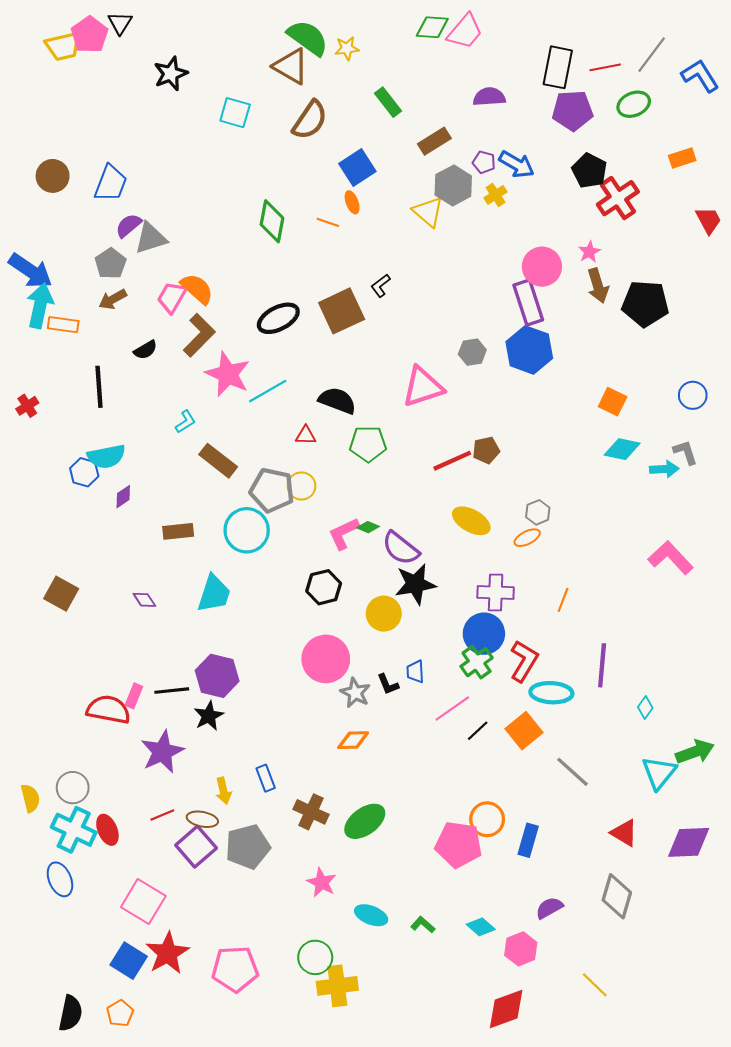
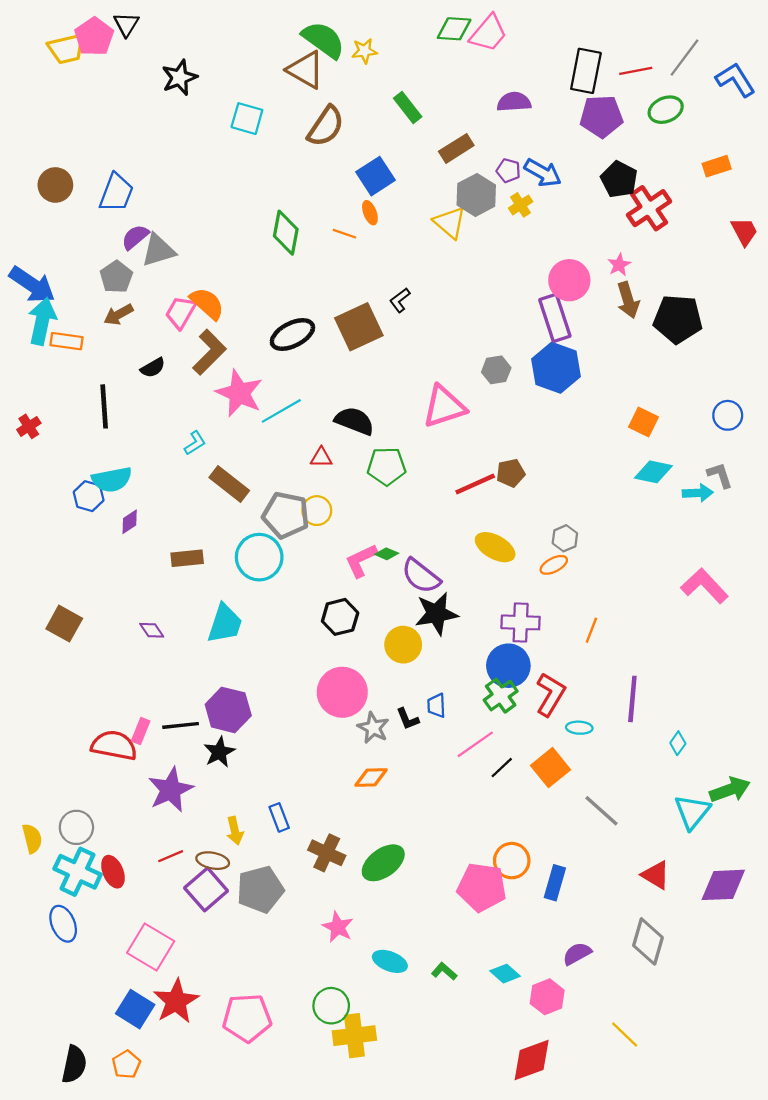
cyan ellipse: (551, 693) -> (579, 728), size x0.6

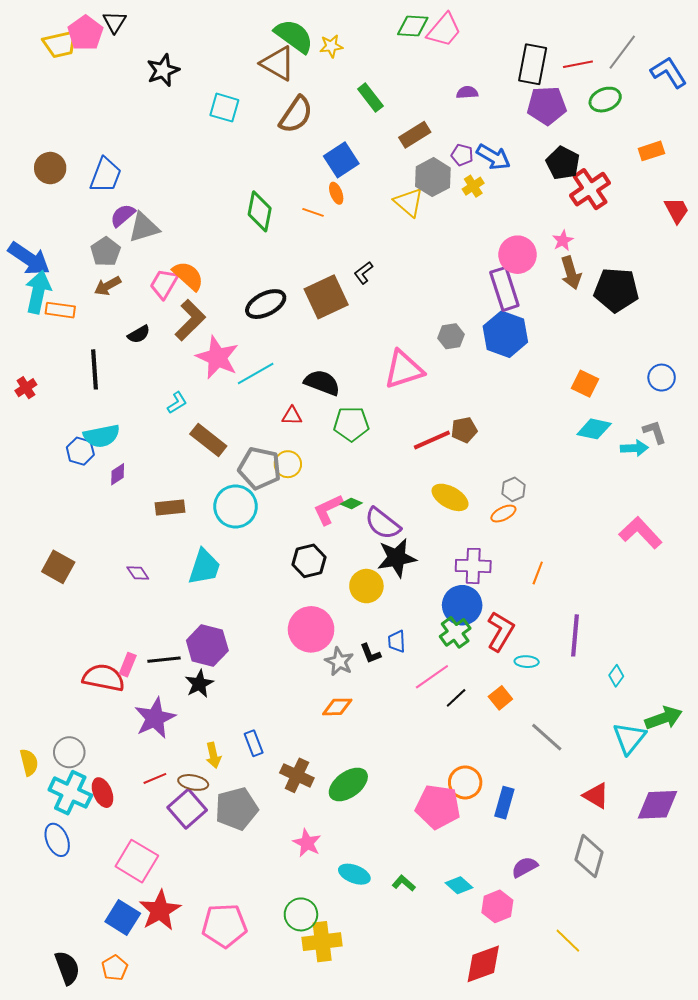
purple semicircle: (514, 102) -> (467, 92), size x0.7
orange square: (550, 768) -> (500, 698), size x0.7
black semicircle: (74, 1064) -> (67, 968), turned -32

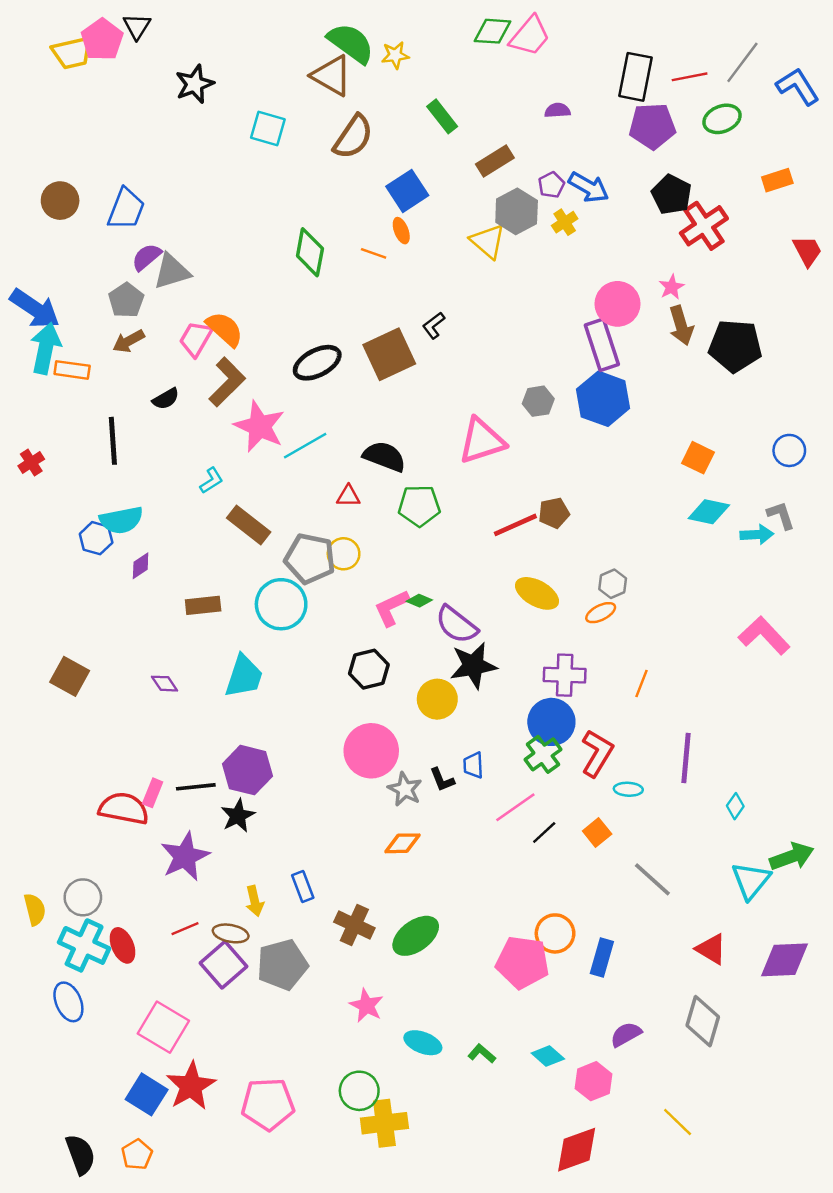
purple pentagon: (462, 155) -> (551, 185), turned 30

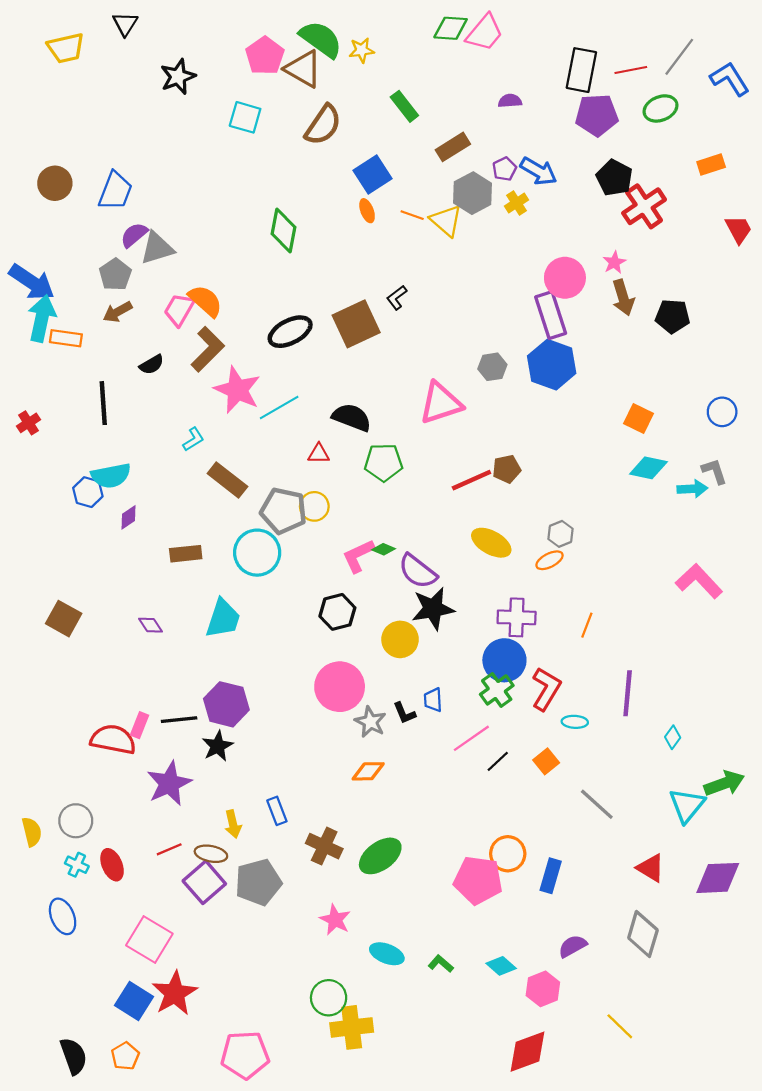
pink pentagon: (102, 40) -> (265, 56), moved
orange line: (374, 253) -> (412, 215), moved
black pentagon: (735, 346) -> (673, 316), size x0.7
cyan cross: (84, 945) -> (77, 865), size x0.5
pink pentagon: (268, 1104) -> (245, 1055), moved

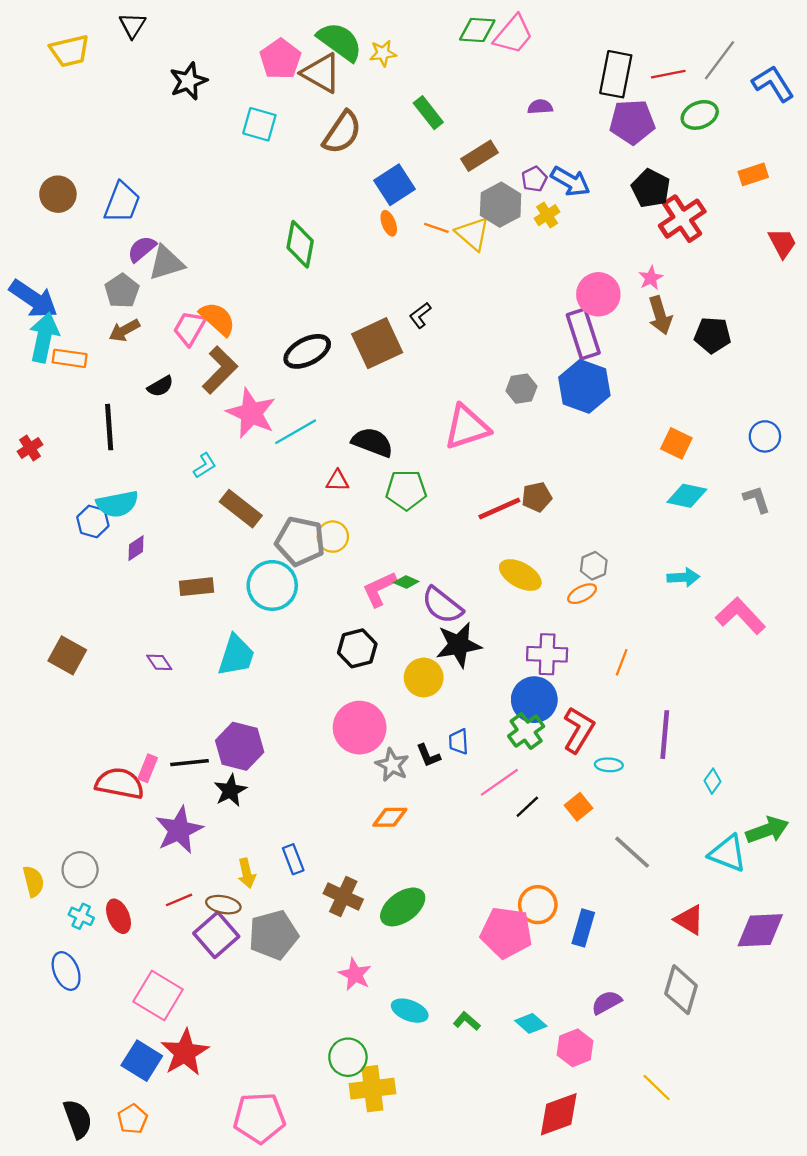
cyan arrow: (692, 489) -> (683, 577), moved
cyan triangle: (687, 805) -> (728, 853), turned -48

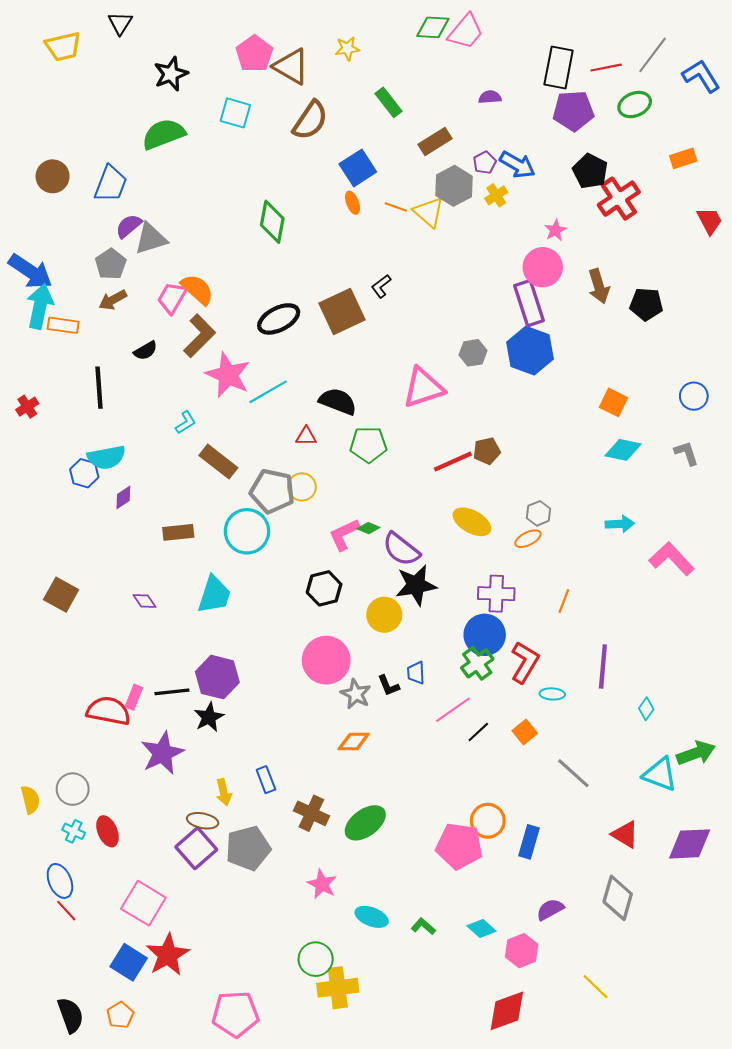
green semicircle: (340, 42) -> (163, 134), moved, turned -57
pink star: (651, 278) -> (555, 230), moved
red line: (179, 900) -> (66, 911), moved, turned 70

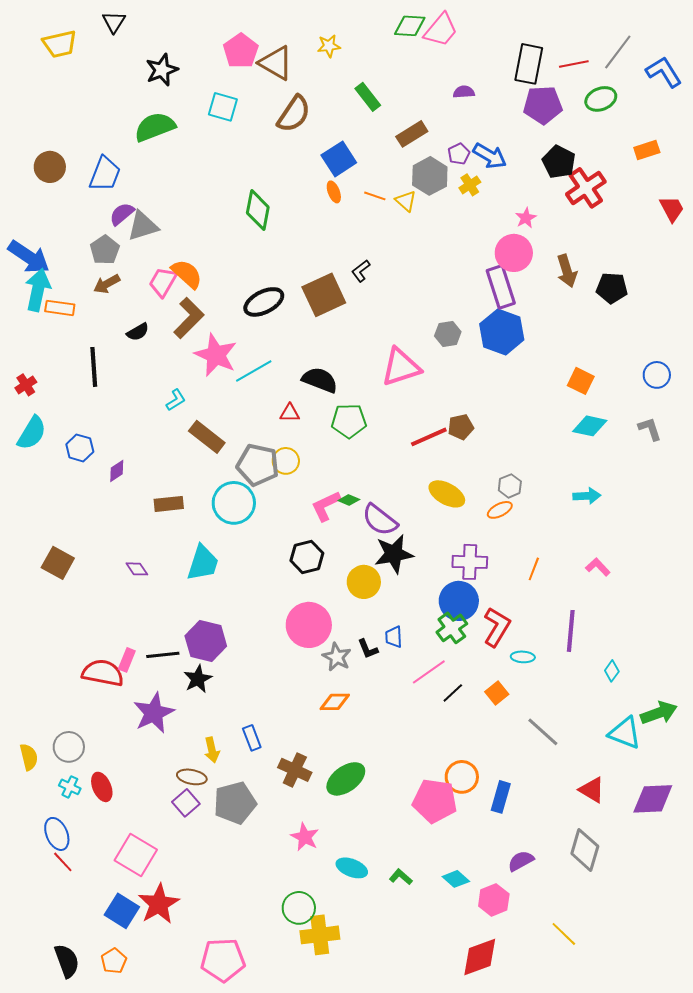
yellow triangle: (429, 212) -> (406, 201), size x0.7
cyan semicircle: (106, 457) -> (32, 433), moved, turned -48
pink L-shape: (672, 559) -> (598, 567), moved, size x0.6
purple square: (196, 848) -> (186, 803), size x0.7

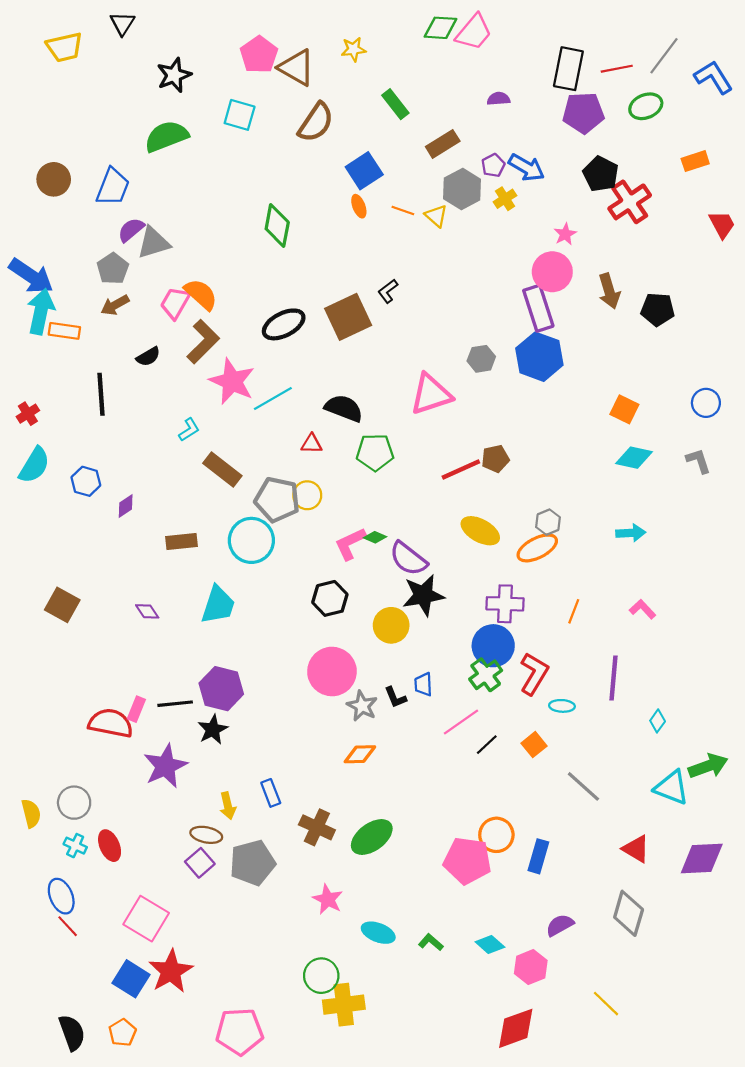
orange ellipse: (500, 510) -> (537, 548), size x1.5

